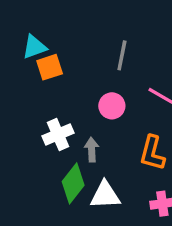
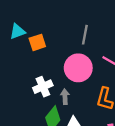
cyan triangle: (34, 47) -> (17, 31), moved
pink circle: (112, 106) -> (78, 68), size x1.6

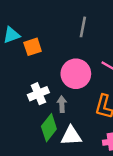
gray line: (85, 35) -> (83, 27), moved

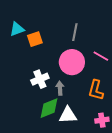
gray line: (83, 27) -> (75, 32), moved
green diamond: (49, 128) -> (49, 108), turned 30

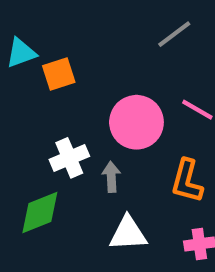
gray line: (75, 32) -> (174, 34), moved, turned 42
green diamond: (49, 108) -> (40, 212), moved

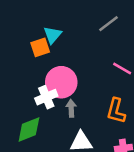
cyan triangle: (21, 53) -> (53, 35), moved, turned -30
pink circle: (136, 122) -> (61, 82), moved

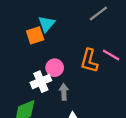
pink circle: (61, 82) -> (55, 68), size x0.6
orange L-shape: (116, 111) -> (89, 61), moved

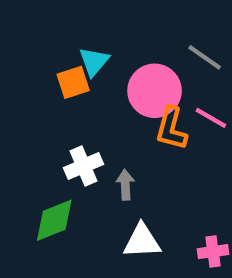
gray line: (98, 14) -> (205, 57), moved, turned 72
pink circle: (55, 68) -> (155, 91), moved, size x1.6

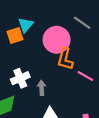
pink line: (211, 118) -> (85, 76), moved

